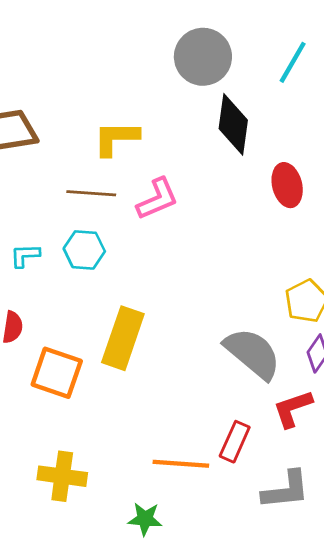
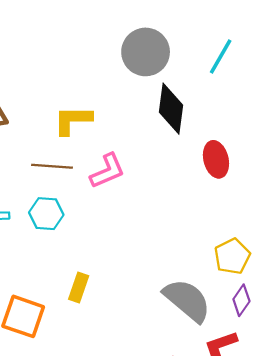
yellow rectangle: (123, 338) -> (79, 288), size x0.6

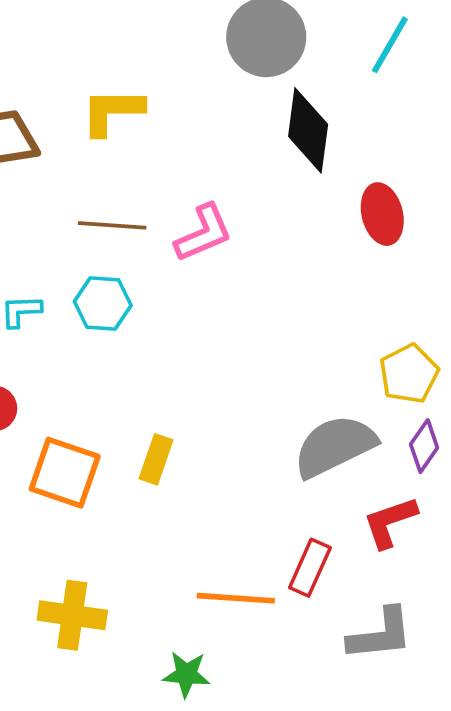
yellow L-shape: (73, 120) -> (112, 111), moved
yellow rectangle: (79, 288) -> (156, 459), moved
gray semicircle: (187, 300) -> (335, 446), turned -66

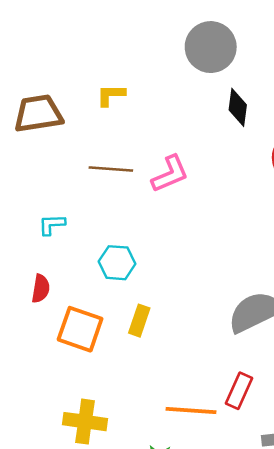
yellow L-shape: (112, 111) -> (111, 95), size x0.7
black diamond: (308, 130) -> (238, 107), size x0.7
cyan hexagon: (103, 303) -> (117, 263), moved

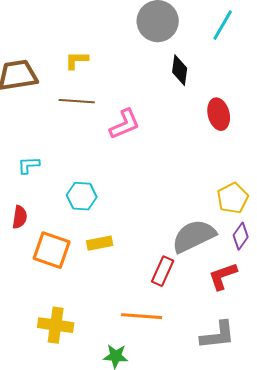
brown line: (111, 169) -> (77, 101), moved
yellow rectangle: (139, 321) -> (100, 243), turned 60
red rectangle: (239, 391) -> (163, 271), moved

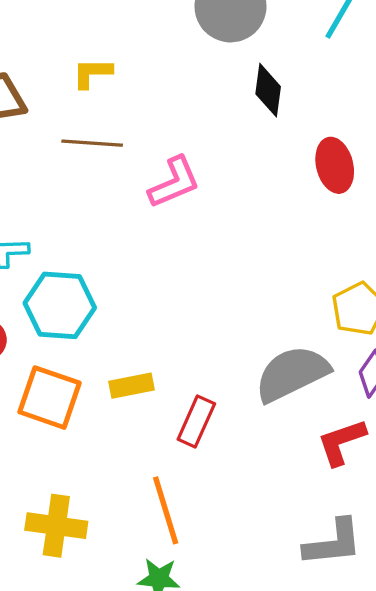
cyan hexagon: (82, 196) -> (60, 305), moved, size x1.4
red rectangle: (163, 271) -> (196, 421), moved
orange line: (142, 316) -> (166, 510), moved, turned 69

